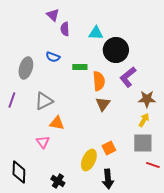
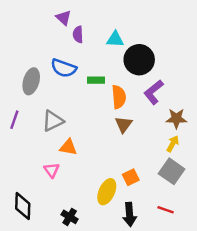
blue semicircle: (53, 57) -> (64, 68), size x1.5
gray square: (143, 143) -> (172, 171), turned 35
red line: (153, 165) -> (166, 210), moved

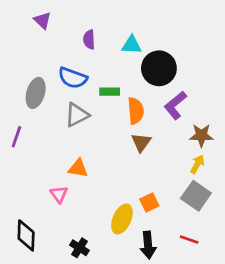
purple triangle: (64, 18) -> (42, 20), moved
gray triangle: (53, 121) -> (77, 115), moved

